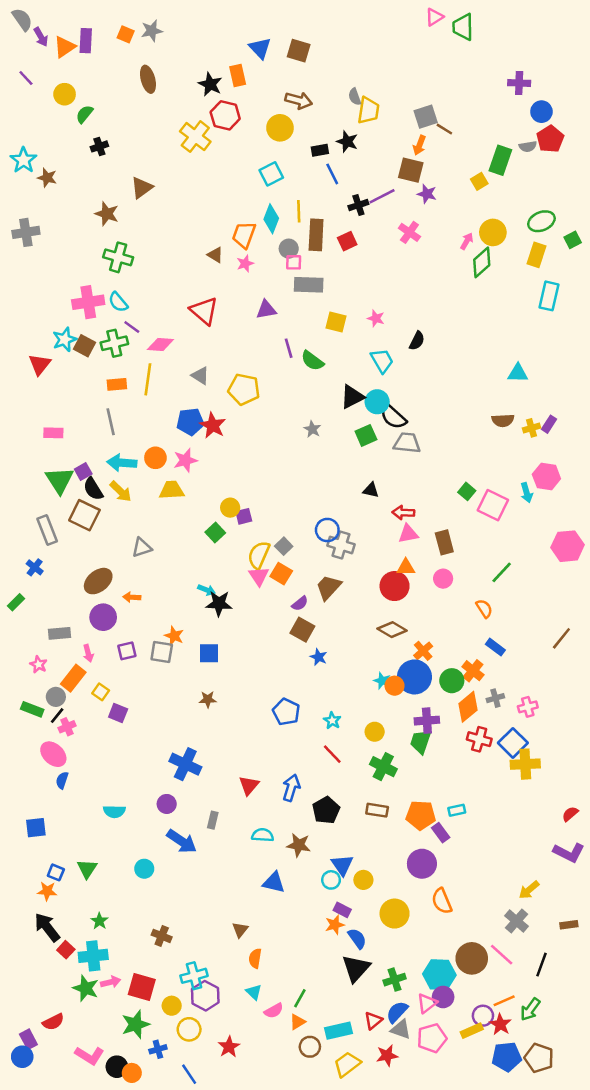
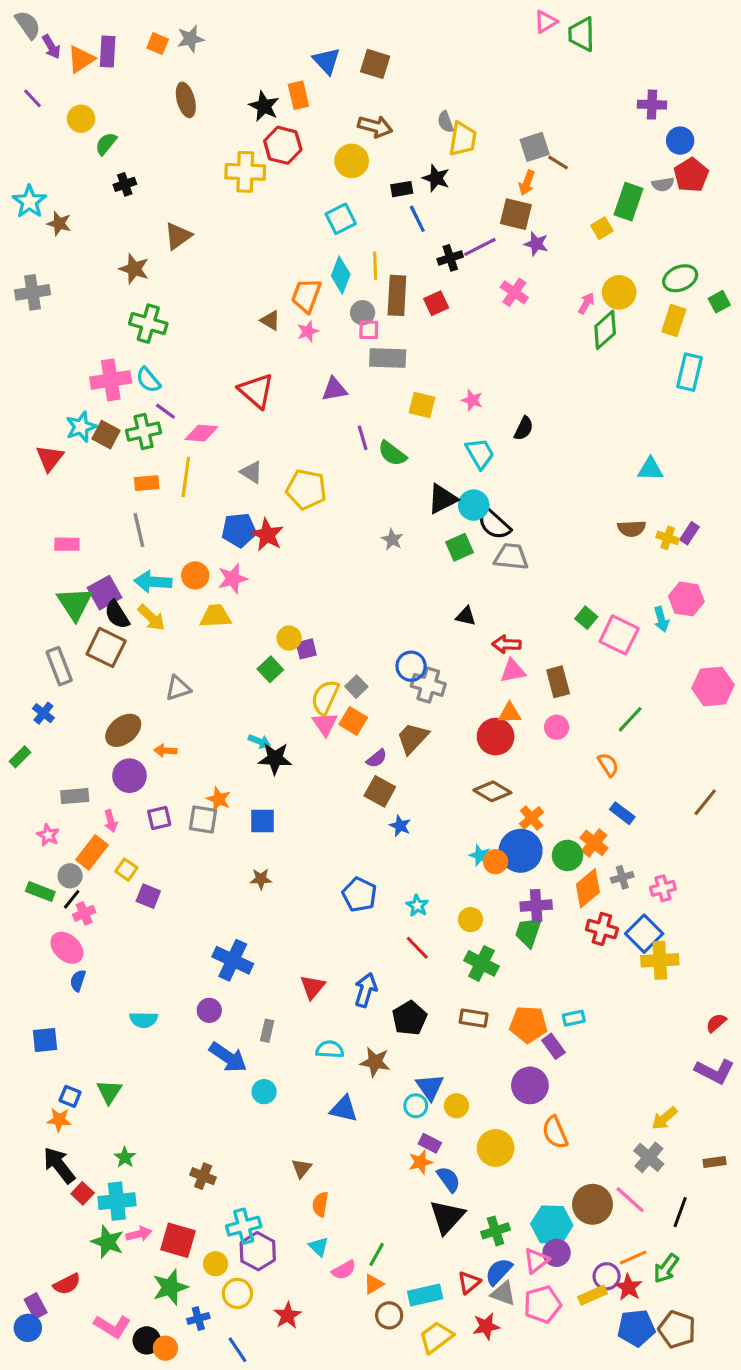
yellow cross: (195, 137) -> (245, 172), turned -36
yellow cross: (532, 428) -> (668, 538), turned 35
purple square: (83, 471) -> (104, 593), size x1.5
cyan circle: (144, 869) -> (264, 1092), moved

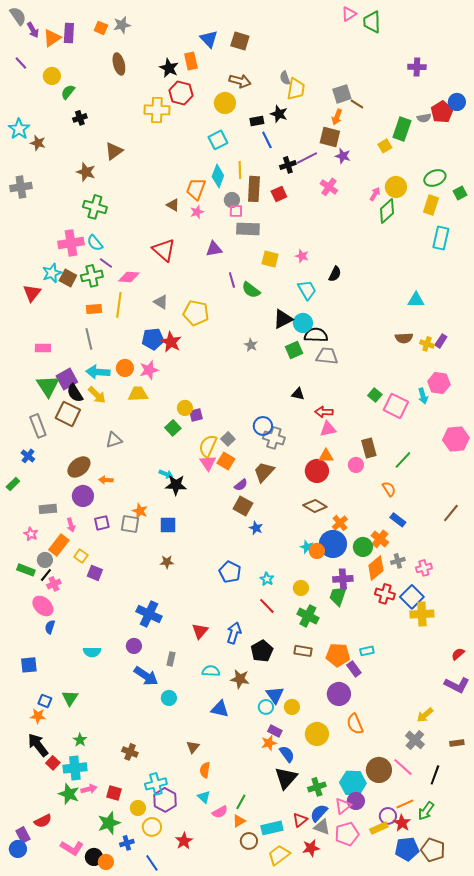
blue circle: (680, 141) -> (457, 102), moved
black semicircle: (494, 524) -> (316, 335), turned 140
brown rectangle: (558, 682) -> (369, 448), moved
red square: (178, 1240) -> (114, 793), size x0.7

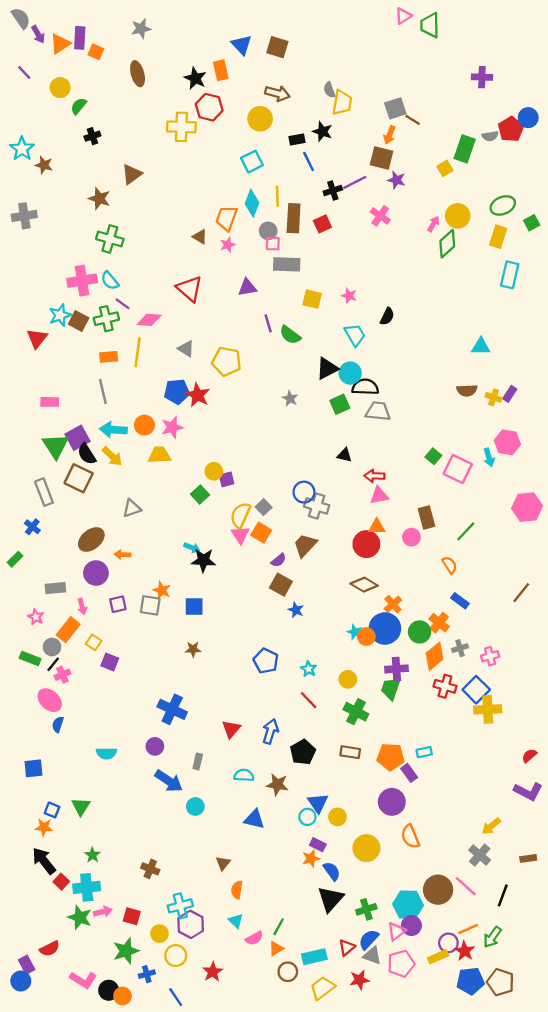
orange square: (101, 28) -> (96, 52), moved

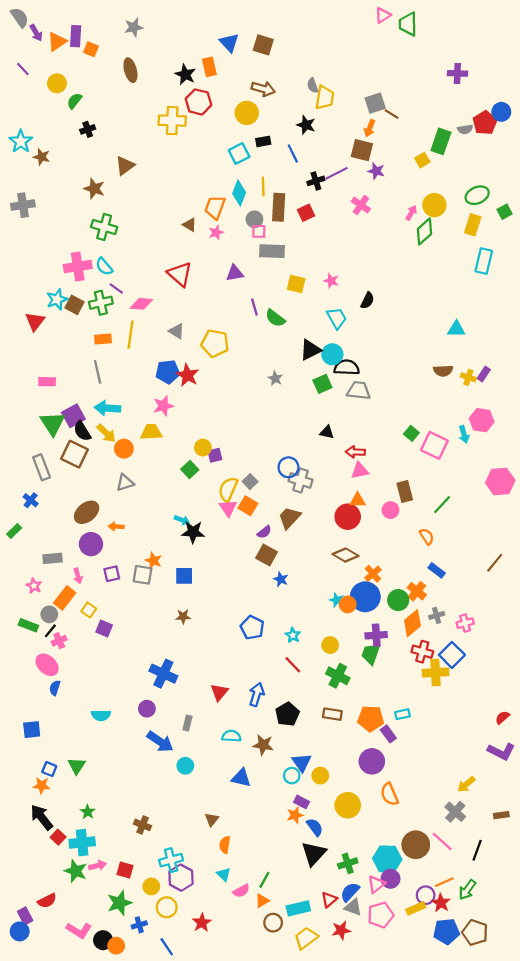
black rectangle: (297, 140) -> (263, 141), moved
orange circle: (144, 425) -> (124, 449), moved
yellow cross: (488, 709) -> (435, 672), moved

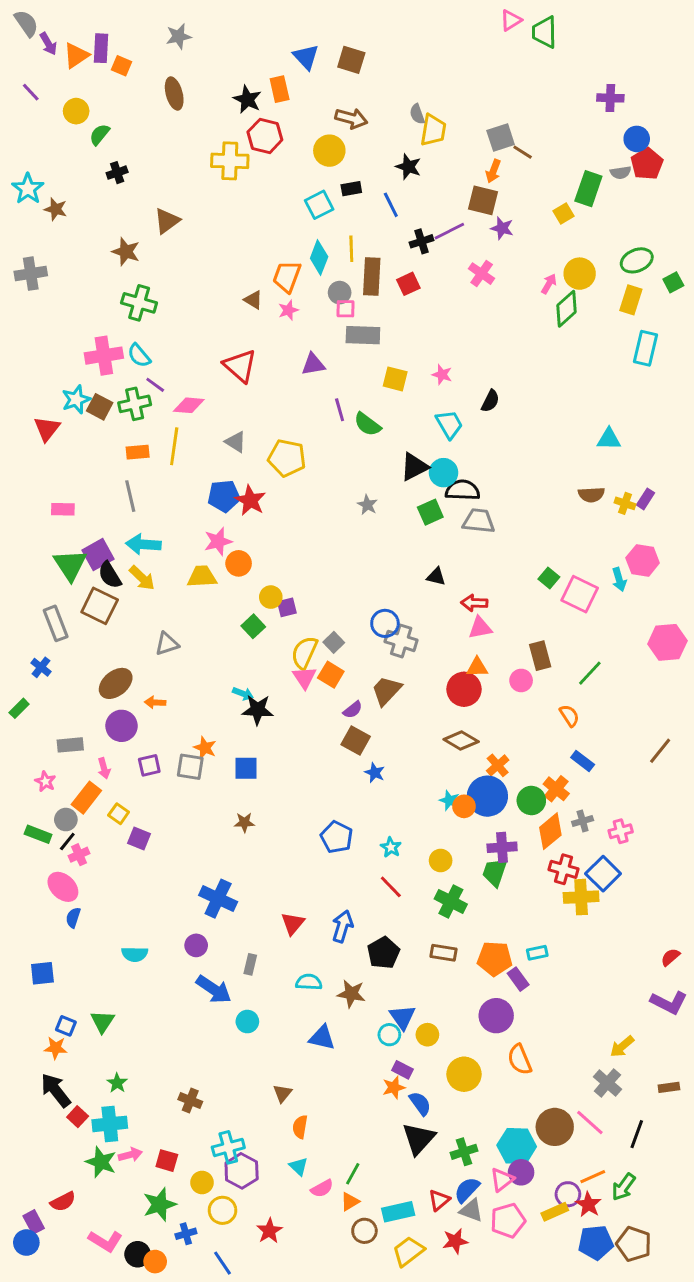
blue circle: (501, 112) -> (637, 139), moved
orange circle: (124, 449) -> (239, 563), moved

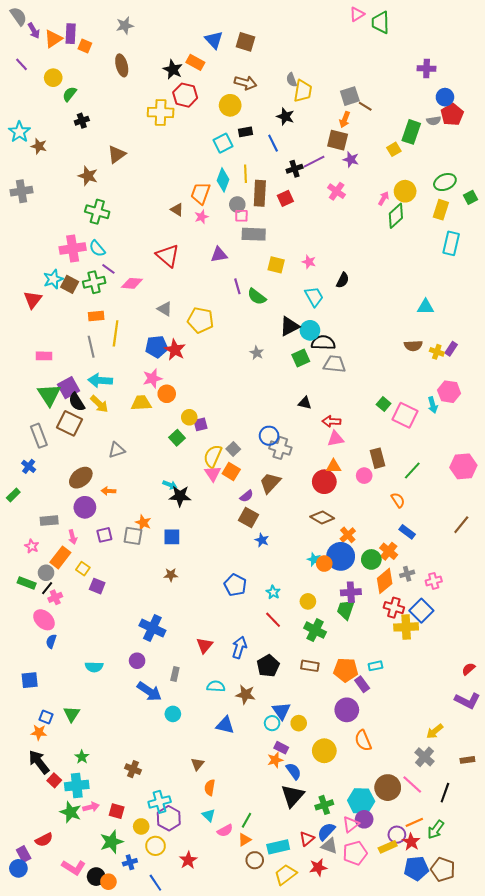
orange rectangle: (280, 89) -> (195, 62), turned -48
yellow line: (174, 446) -> (116, 333), moved
pink hexagon: (667, 642) -> (463, 466), moved

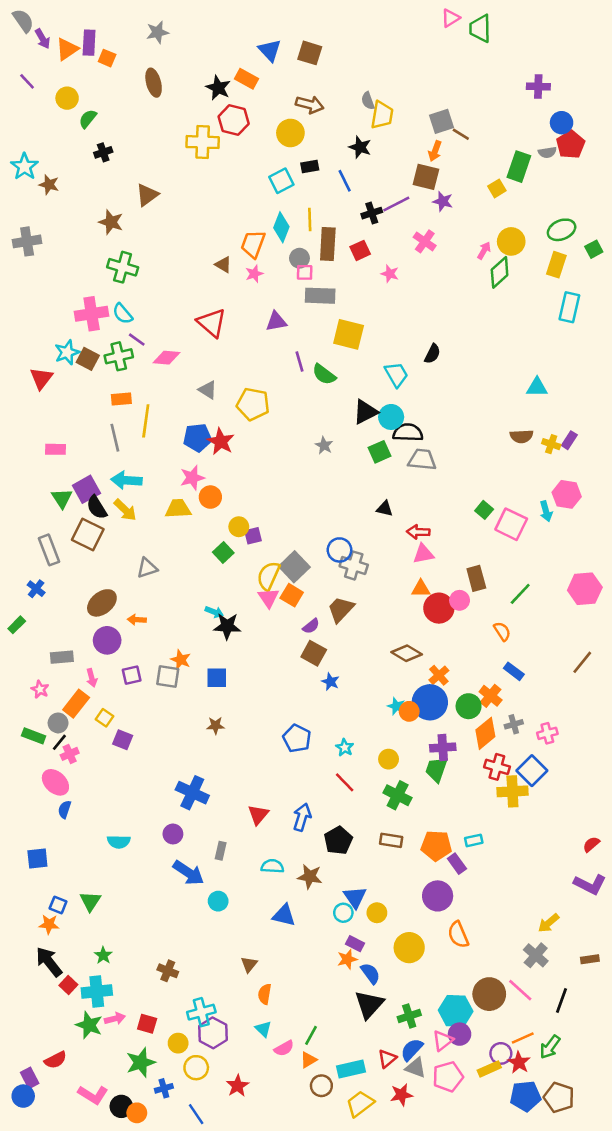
pink star: (309, 262) -> (390, 274), moved
yellow square: (276, 265) -> (349, 334), size x1.4
green triangle: (49, 395) -> (62, 498), size x0.7
gray square: (233, 449) -> (294, 567), size x1.6
red circle: (324, 482) -> (439, 608), moved

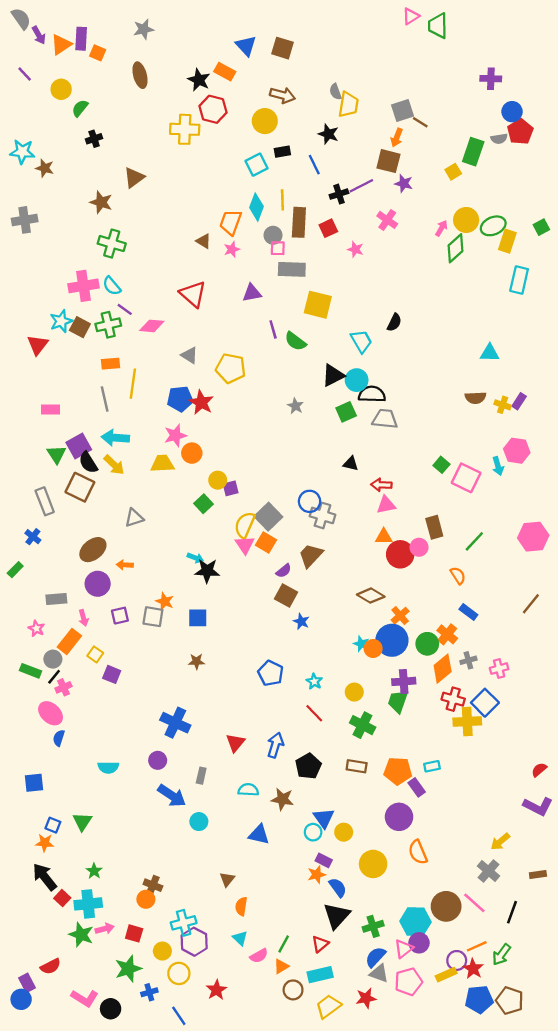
cyan star: (24, 167) -> (22, 152), turned -30
green ellipse: (562, 230) -> (493, 226), moved
red triangle: (387, 1059) -> (320, 944), moved
orange circle: (137, 1113) -> (146, 899), moved

